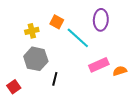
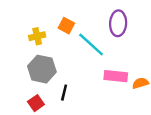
pink rectangle: (99, 65) -> (116, 76), turned 30
red square: (14, 87) -> (36, 103), moved

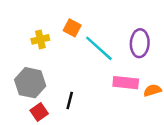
purple ellipse: (118, 23) -> (140, 43), moved
gray hexagon: (42, 69) -> (30, 83), moved

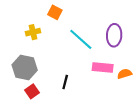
orange square: (72, 28) -> (55, 12), moved
black line: (70, 101) -> (65, 82), moved

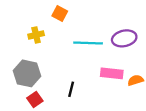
purple ellipse: (114, 35) -> (124, 38), turned 75
cyan line: (81, 39) -> (88, 43), turned -40

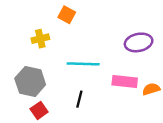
cyan line: (88, 43) -> (83, 64), moved

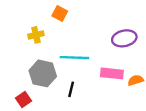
gray hexagon: (30, 81) -> (43, 73), moved
red square: (39, 110) -> (24, 99), moved

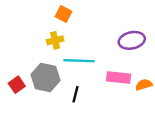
yellow cross: (36, 35) -> (55, 40), moved
red square: (24, 99) -> (17, 85), moved

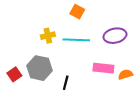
orange square: (63, 14) -> (77, 12), moved
cyan line: (79, 61) -> (76, 40), moved

